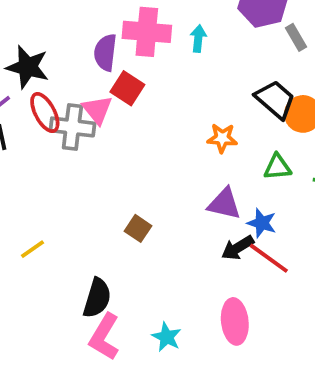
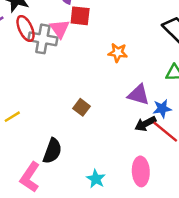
red square: (127, 88) -> (80, 16), turned -30
orange star: (222, 138) -> (118, 53), moved
blue star: (262, 223) -> (162, 109), turned -30
pink L-shape: (104, 337) -> (30, 177), moved

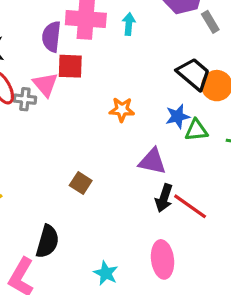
gray cross: (43, 39) -> (25, 99), size x0.6
blue star: (162, 109) -> (178, 116), moved
black arrow: (145, 124) -> (164, 198), turned -40

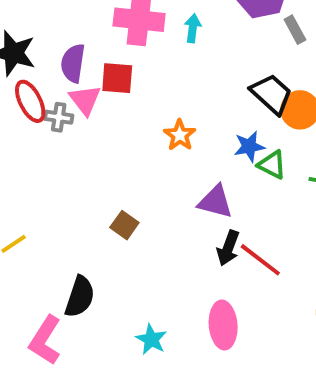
purple semicircle: (51, 37) -> (73, 63), moved
orange star: (122, 110) -> (180, 135), turned 30
green triangle: (196, 130) -> (272, 165), turned 30

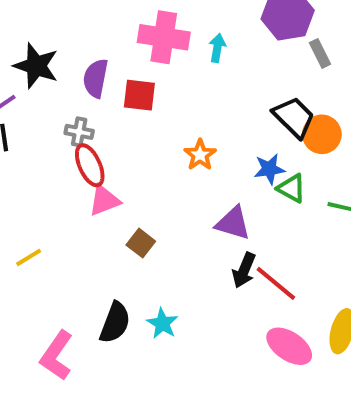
pink triangle: (85, 100) -> (104, 200), moved, turned 44
red ellipse: (30, 101) -> (90, 165), moved
black semicircle: (80, 297) -> (115, 323), moved
pink ellipse: (223, 325) -> (289, 346), moved, turned -54
cyan star: (151, 339) -> (162, 323), moved

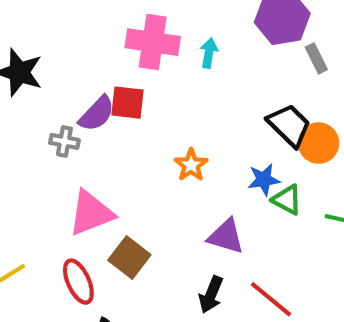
purple semicircle: (96, 78) -> (97, 114), moved, turned -147
red ellipse: (90, 165) -> (78, 282), moved
pink triangle: (104, 200) -> (91, 213), size x1.4
brown square: (141, 243) -> (129, 258), size x1.4
black arrow: (244, 270) -> (211, 295), moved

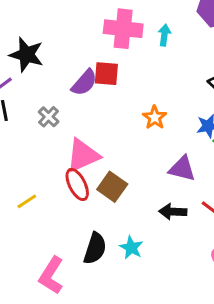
gray cross: (64, 141) -> (49, 117), moved, turned 35
red ellipse: (78, 282) -> (77, 184), moved
black arrow: (211, 295) -> (173, 212), turned 72

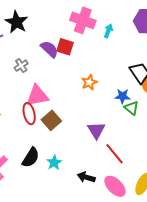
purple semicircle: (84, 83) -> (49, 49), turned -102
purple triangle: (182, 169) -> (96, 130), moved, turned 30
black arrow: (173, 212) -> (86, 177), moved

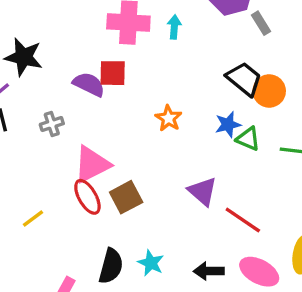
gray cross: (21, 66) -> (52, 124), turned 32
brown square: (51, 120) -> (126, 197), turned 30

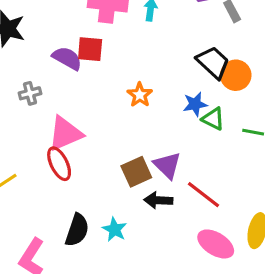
brown square: (126, 197) -> (136, 172), moved
black arrow: (209, 271) -> (158, 200), moved

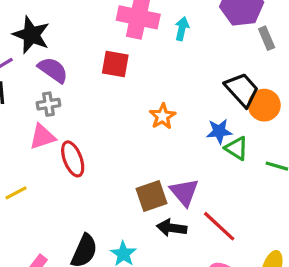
purple semicircle: (67, 58) -> (53, 70), moved
pink triangle: (65, 134) -> (42, 137), moved, size x0.7
red ellipse: (59, 164) -> (73, 159), moved

